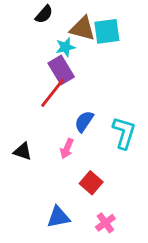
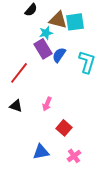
red line: (53, 93) -> (19, 73), moved
blue semicircle: (84, 121) -> (59, 55), moved
cyan L-shape: (124, 133) -> (87, 62), moved

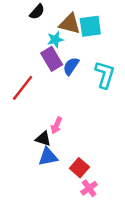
black triangle: (16, 106) -> (43, 139), moved
red square: (64, 128) -> (79, 168), moved
blue triangle: (41, 152) -> (48, 157), moved

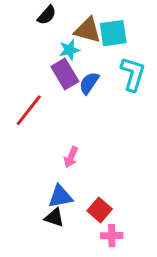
cyan L-shape: (105, 75) -> (133, 74), moved
black triangle: (43, 139) -> (54, 217), moved
pink cross: (89, 188) -> (112, 236), turned 35

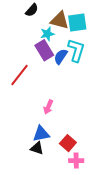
cyan L-shape: (133, 74) -> (76, 50), moved

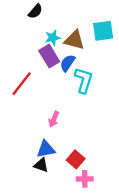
brown triangle: (60, 20) -> (74, 40), moved
cyan square: (77, 22) -> (103, 31), moved
cyan L-shape: (76, 50) -> (84, 80), moved

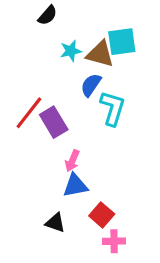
cyan square: (103, 31) -> (122, 42), moved
purple rectangle: (49, 56) -> (54, 122), moved
blue triangle: (46, 149) -> (75, 186), moved

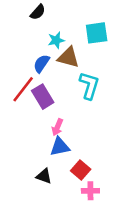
brown triangle: (100, 54) -> (68, 57), moved
blue semicircle: (91, 85) -> (41, 64), moved

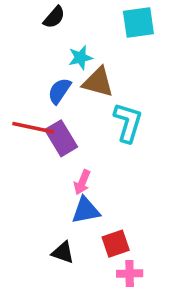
cyan square: (97, 33) -> (138, 22), moved
red line: (23, 89) -> (33, 128), turned 64
red square: (81, 170) -> (116, 244), turned 30

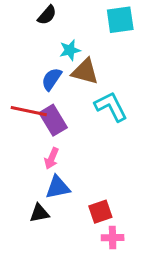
cyan L-shape: (128, 123) -> (111, 107), turned -44
pink arrow: (82, 182) -> (52, 158), moved
blue triangle: (86, 210) -> (58, 187), moved
black triangle: (63, 252) -> (39, 213), moved, turned -30

